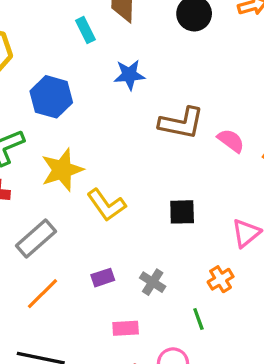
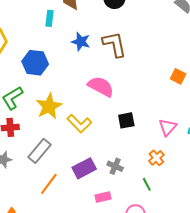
cyan rectangle: (85, 30) -> (50, 18), turned 42
blue star: (129, 75) -> (81, 42), turned 30
brown L-shape: (181, 123) -> (114, 44), moved, turned -104
pink semicircle: (231, 141) -> (101, 86), moved, size x1.5
purple rectangle: (103, 278) -> (84, 168), size x1.6

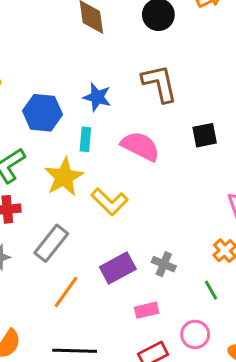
cyan rectangle: (50, 18) -> (85, 139), moved
blue star: (81, 42) -> (97, 97), moved
black square: (126, 120) -> (205, 135), moved

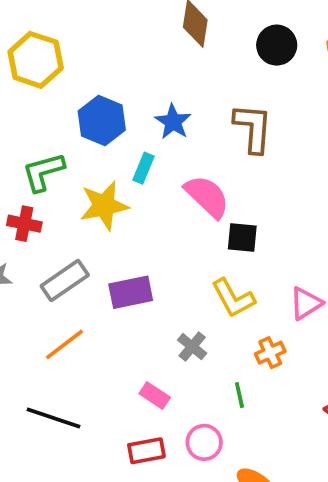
black square: (205, 135) -> (242, 237), moved
yellow L-shape: (110, 202) -> (233, 298), moved
purple rectangle: (118, 268) -> (131, 292), moved
pink rectangle: (147, 310) -> (155, 396), turned 30

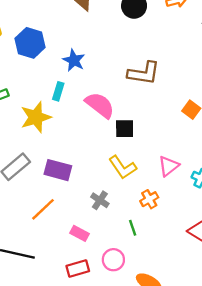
blue hexagon: (102, 121) -> (30, 43), moved
brown L-shape: (253, 128) -> (144, 73), moved, turned 100
purple rectangle: (131, 292) -> (58, 170), turned 32
orange line: (65, 344) -> (43, 209), moved

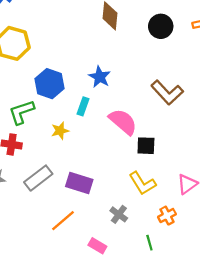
blue hexagon: (30, 43) -> (49, 84), moved
brown L-shape: (144, 73) -> (167, 92), turned 36
yellow star: (36, 117) -> (60, 131), size x0.6

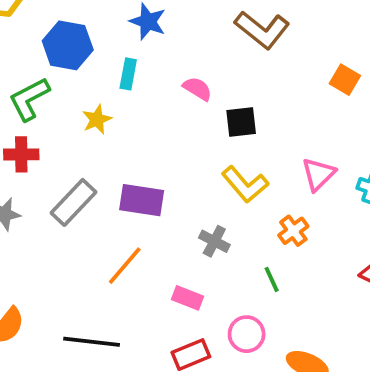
pink semicircle: (123, 122) -> (197, 89), size x0.6

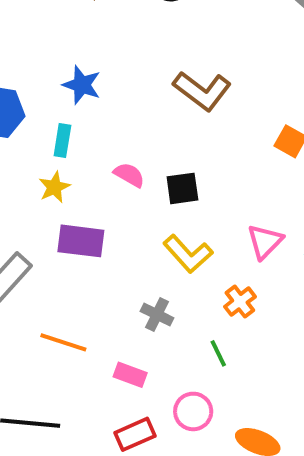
pink semicircle: (197, 89) -> (129, 175), moved
yellow star: (97, 119) -> (54, 187), moved
purple rectangle: (142, 200) -> (81, 241), moved
orange line: (125, 266) -> (63, 342), turned 69

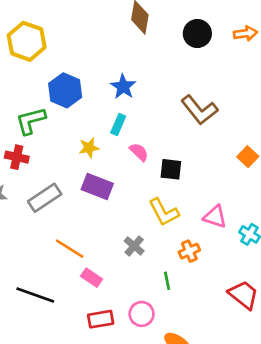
cyan rectangle: (62, 141) -> (118, 125), moved
pink triangle: (265, 241) -> (215, 217), turned 50
pink rectangle: (130, 375) -> (92, 278), moved

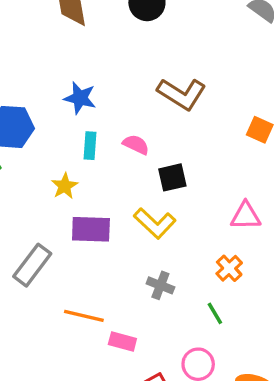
pink semicircle: (139, 152) -> (136, 145), moved
yellow L-shape: (164, 212) -> (155, 223), moved

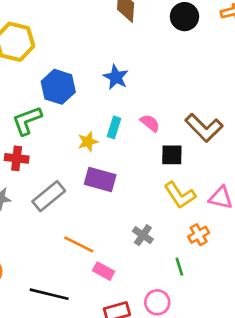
brown L-shape: (182, 94) -> (204, 128), moved
cyan rectangle: (90, 146) -> (114, 127), moved
yellow L-shape: (155, 223) -> (180, 195), moved

